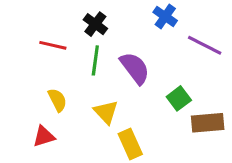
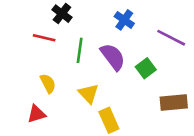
blue cross: (165, 16) -> (124, 20), moved
black cross: (95, 24) -> (62, 14), moved
green square: (179, 98) -> (146, 68), moved

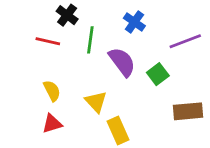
purple line: (171, 38) -> (185, 41), turned -48
green line: (80, 50) -> (90, 40), moved
red triangle: (37, 114) -> (52, 124), moved

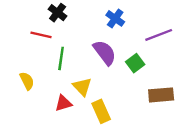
green line: (90, 40) -> (61, 58), moved
yellow semicircle: (52, 91) -> (27, 81), moved
red triangle: (52, 124) -> (63, 103), moved

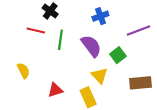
blue cross: (115, 18) -> (100, 16), turned 35
green line: (61, 58) -> (60, 40), moved
yellow triangle: (82, 87) -> (99, 76), moved

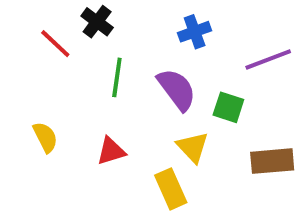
red line: (36, 31) -> (55, 44), moved, turned 30
green square: (118, 55) -> (228, 107), turned -35
red triangle: (55, 90) -> (111, 151), moved

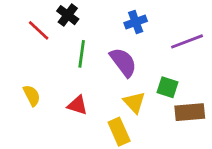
green square: (228, 107) -> (168, 87), moved
red triangle: (111, 151) -> (77, 105), turned 35

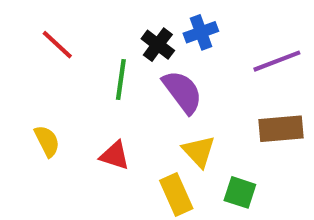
black cross: (68, 15) -> (158, 45), moved
green square: (168, 87) -> (240, 192), moved
brown rectangle: (190, 112) -> (281, 129), moved

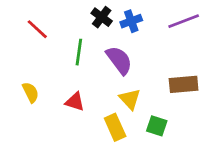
black cross: (158, 45) -> (102, 17), moved
purple line: (277, 61) -> (184, 21), moved

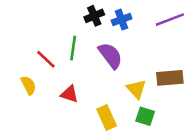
black cross: (102, 17) -> (94, 16), turned 30
red line: (37, 29) -> (46, 59), moved
yellow triangle: (130, 99) -> (136, 89), moved

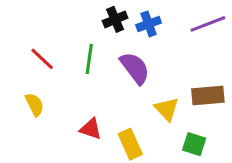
red line: (46, 59) -> (42, 59), moved
red triangle: (69, 94) -> (91, 129), moved
green square: (145, 116) -> (194, 144), moved

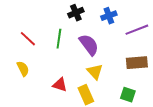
blue cross: (149, 24) -> (109, 16), moved
purple line: (208, 24) -> (137, 30), moved
yellow triangle: (167, 109) -> (95, 72), moved

